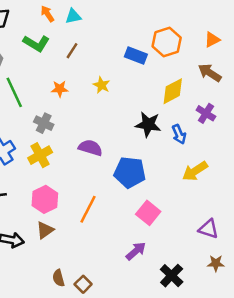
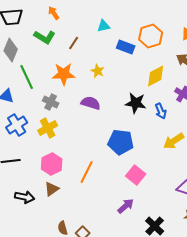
cyan triangle: (73, 16) -> (104, 26), moved
orange star: (60, 89) -> (64, 74), size x1.6
purple semicircle: (90, 148) -> (91, 103), moved

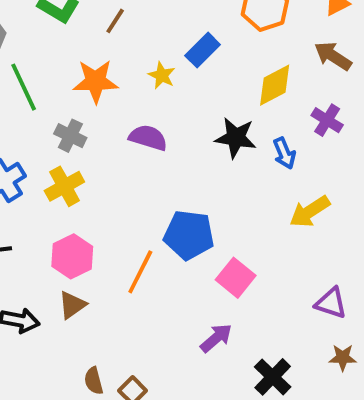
blue rectangle: (126, 47) -> (203, 50), moved, turned -66
blue pentagon: (121, 142) -> (189, 235), moved

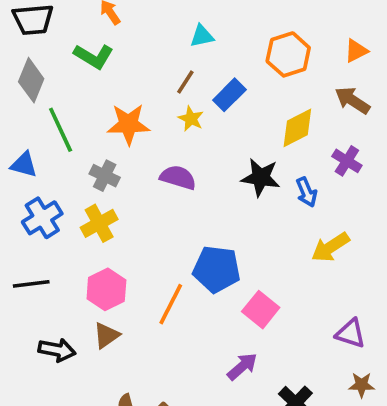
brown line: (115, 21) -> (185, 82), moved

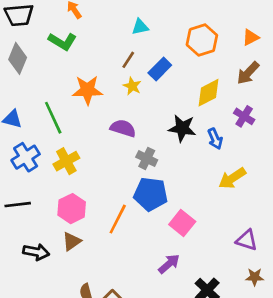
brown arrow: (352, 100) -> (248, 73), turned -80
green line: (61, 130) -> (53, 118), moved
gray cross: (105, 176) -> (147, 158), moved

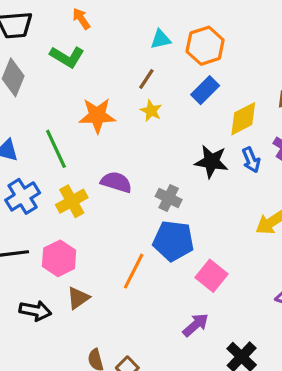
orange hexagon: (202, 40) -> (205, 46), moved
blue rectangle: (160, 69) -> (205, 90), moved
purple semicircle: (123, 128) -> (116, 182), moved
blue arrow: (215, 139) -> (251, 160), moved
pink hexagon: (72, 209) -> (59, 258), moved

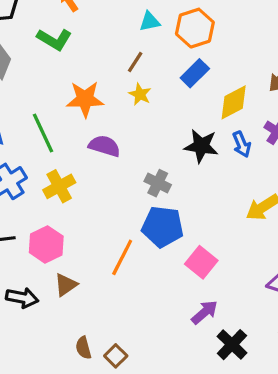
purple semicircle: (116, 182) -> (104, 146), moved
purple arrow: (196, 325) -> (205, 312), moved

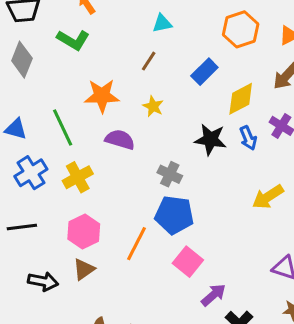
orange hexagon: (195, 28) -> (241, 29), moved
yellow star: (140, 94) -> (153, 106), moved
pink hexagon: (46, 244) -> (84, 232), moved
pink square: (201, 262) -> (188, 262), moved

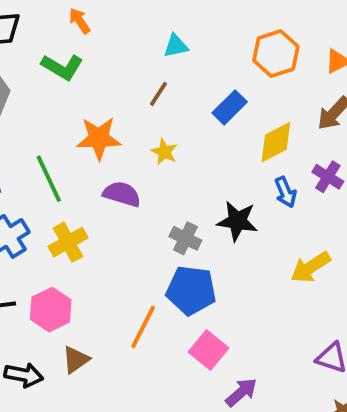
black star: (210, 140) -> (237, 221), moved
pink hexagon: (84, 232) -> (51, 310), moved

